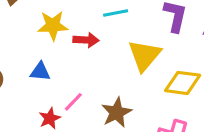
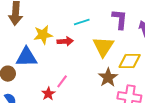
blue triangle: (40, 72) -> (27, 57), moved, size x1.6
brown star: (117, 113) -> (108, 77), moved

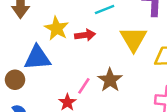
yellow star: (43, 35) -> (57, 28), turned -30
brown star: (108, 77) -> (110, 80), moved

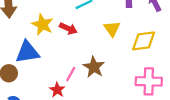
red arrow: (85, 35) -> (68, 29), turned 36
yellow triangle: (133, 39) -> (112, 29), size x0.7

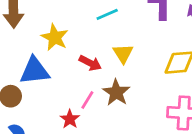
red arrow: (68, 29) -> (90, 63), moved
yellow triangle: (112, 29) -> (123, 54), moved

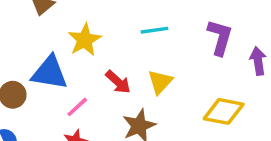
pink line: (87, 100) -> (77, 107), moved

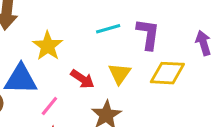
purple L-shape: (220, 37) -> (148, 34), moved
yellow diamond: (224, 111) -> (167, 73), moved

